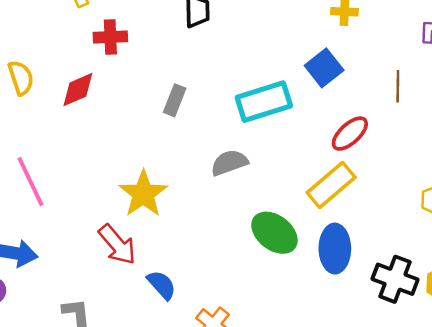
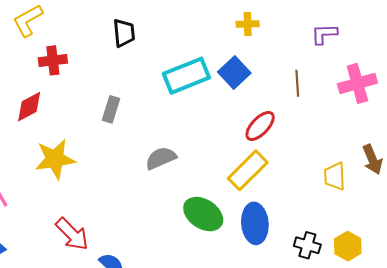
cyan rectangle: (264, 102) -> (186, 76), moved
yellow star: (143, 194) -> (55, 159), moved, turned 30
black cross: (395, 279) -> (307, 245), size x0.7

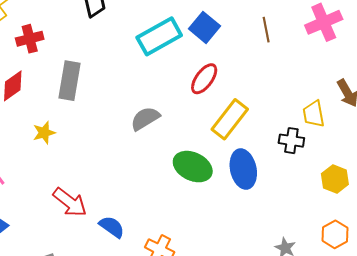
gray rectangle: (111, 109) -> (70, 81), moved, size x1.5
red ellipse: (260, 126) -> (204, 79), moved
yellow star: (55, 159) -> (44, 133), size x0.6
black cross: (307, 245) -> (291, 141), moved

